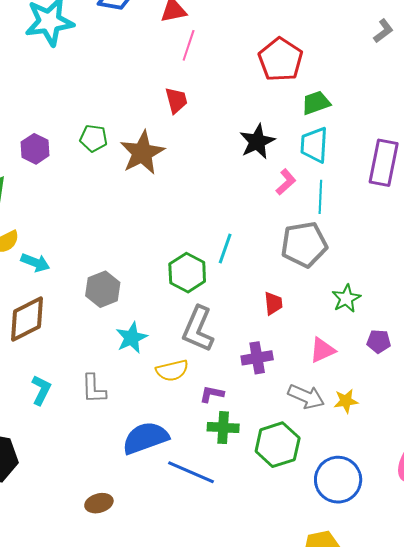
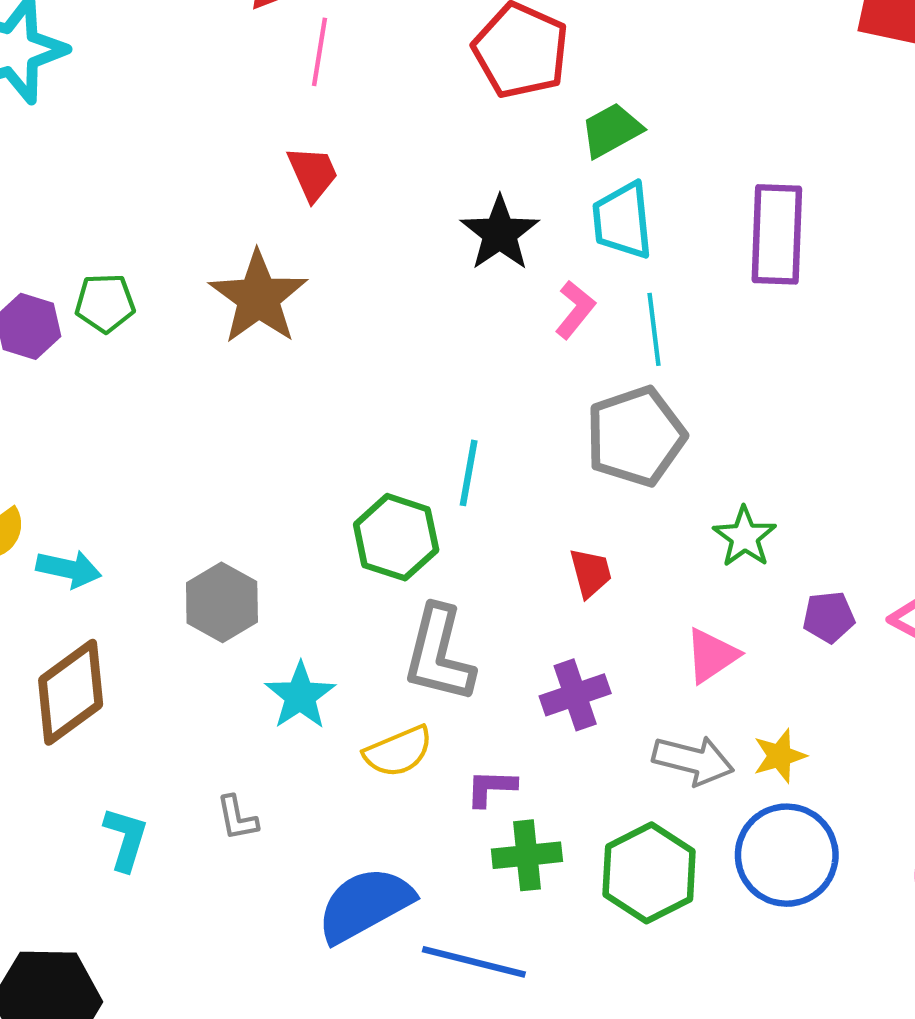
green pentagon: (94, 138) -> (105, 303), moved
gray L-shape: (94, 389) -> (237, 818), size x0.7
blue circle: (338, 480) -> (787, 855), moved

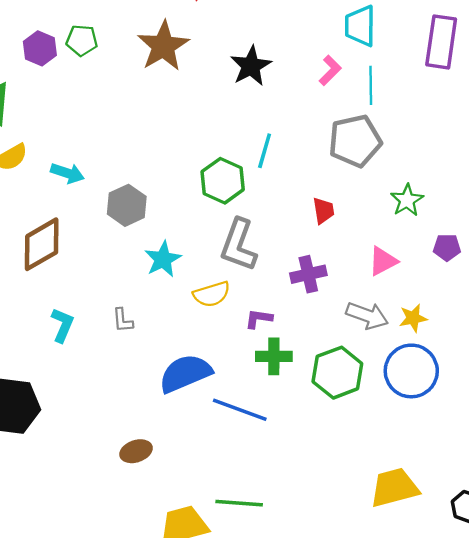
black star: (500, 233) -> (251, 66), moved
cyan arrow: (69, 569) -> (67, 173), moved

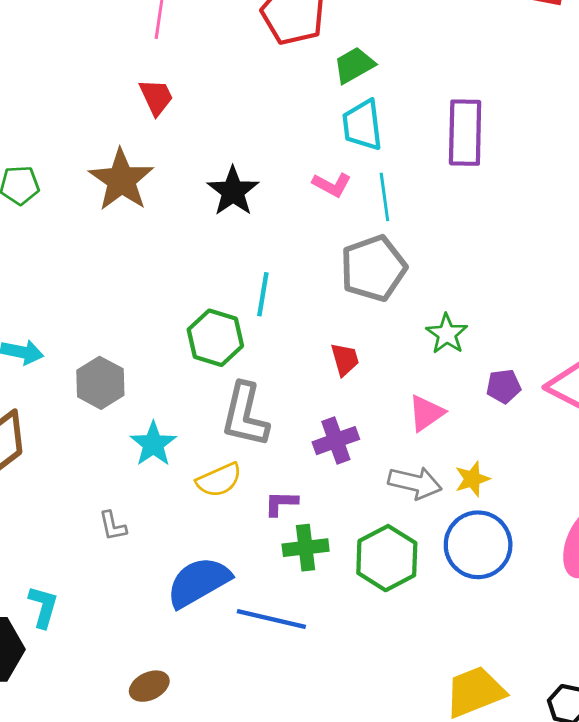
pink L-shape: (330, 70) -> (332, 185), turned 80
cyan L-shape: (62, 325) -> (43, 607), moved

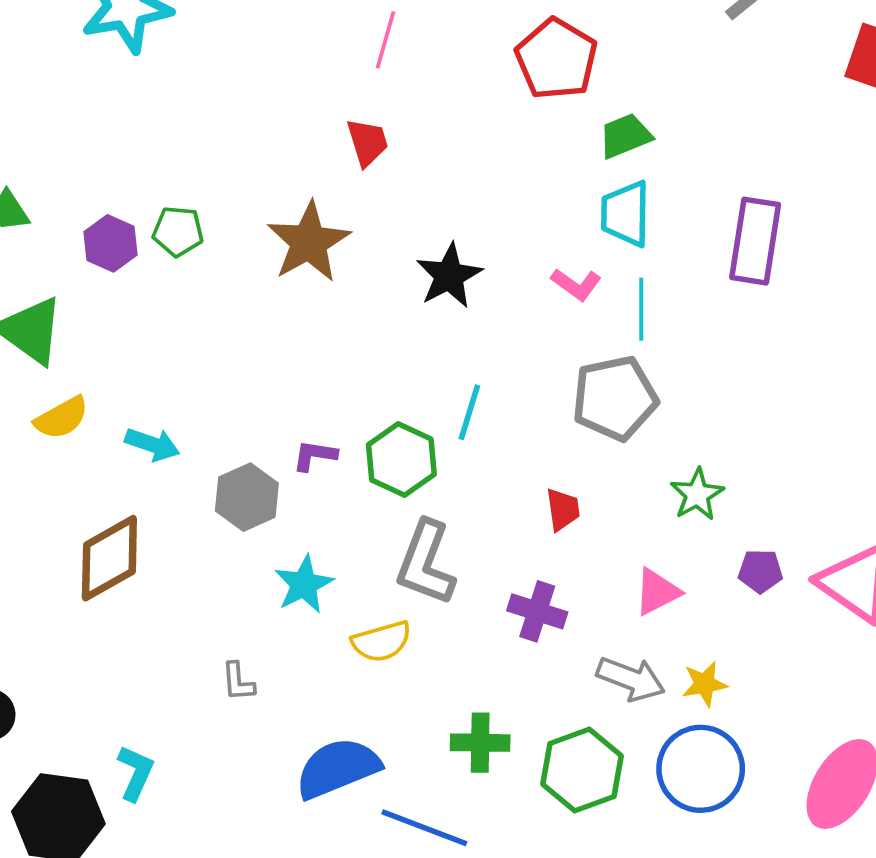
purple cross: (336, 441) -> (537, 611), turned 30
purple L-shape: (281, 503) -> (315, 455), moved

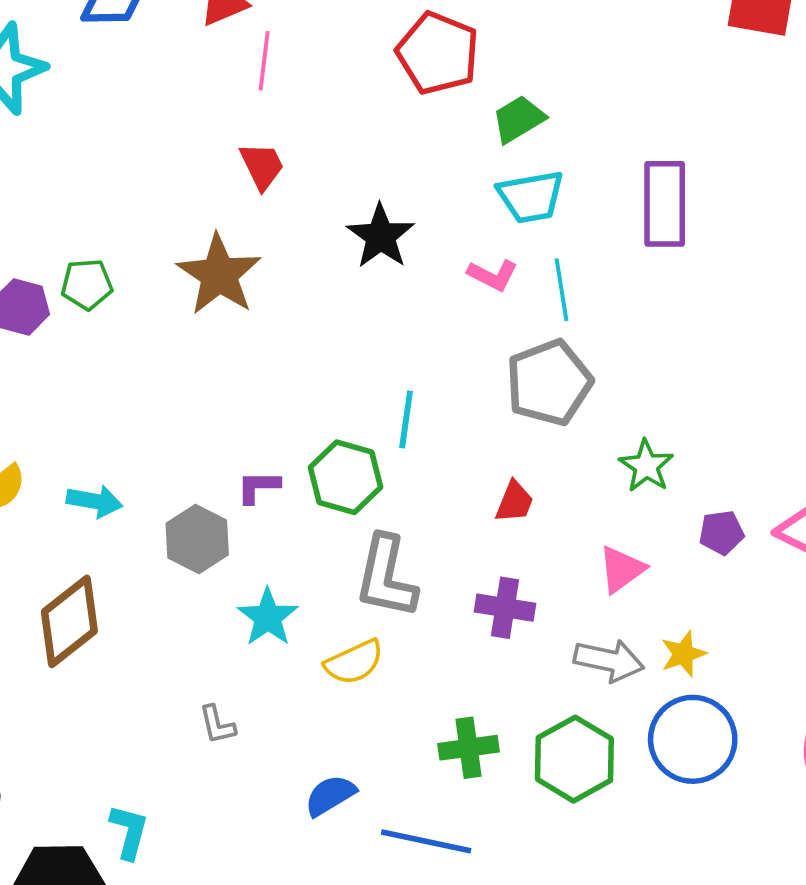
cyan trapezoid: (625, 214) -> (531, 197), turned -92
black star: (449, 276) -> (381, 236), moved
red trapezoid: (563, 509) -> (514, 502), turned 39
blue semicircle: (338, 768) -> (330, 795), size x0.6

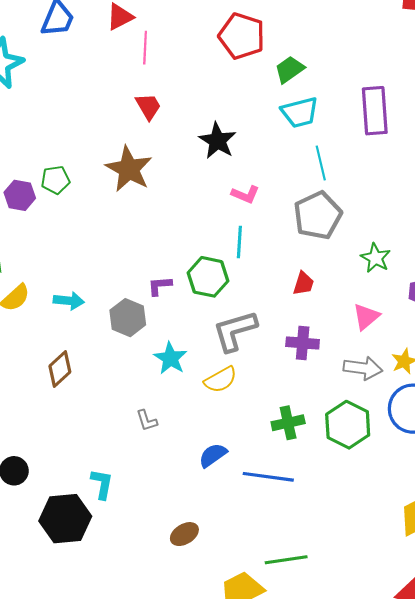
pink L-shape: (493, 275) -> (245, 194), moved
gray L-shape: (386, 577) -> (235, 331), turned 66
brown diamond: (69, 621) -> (60, 369), size x0.7

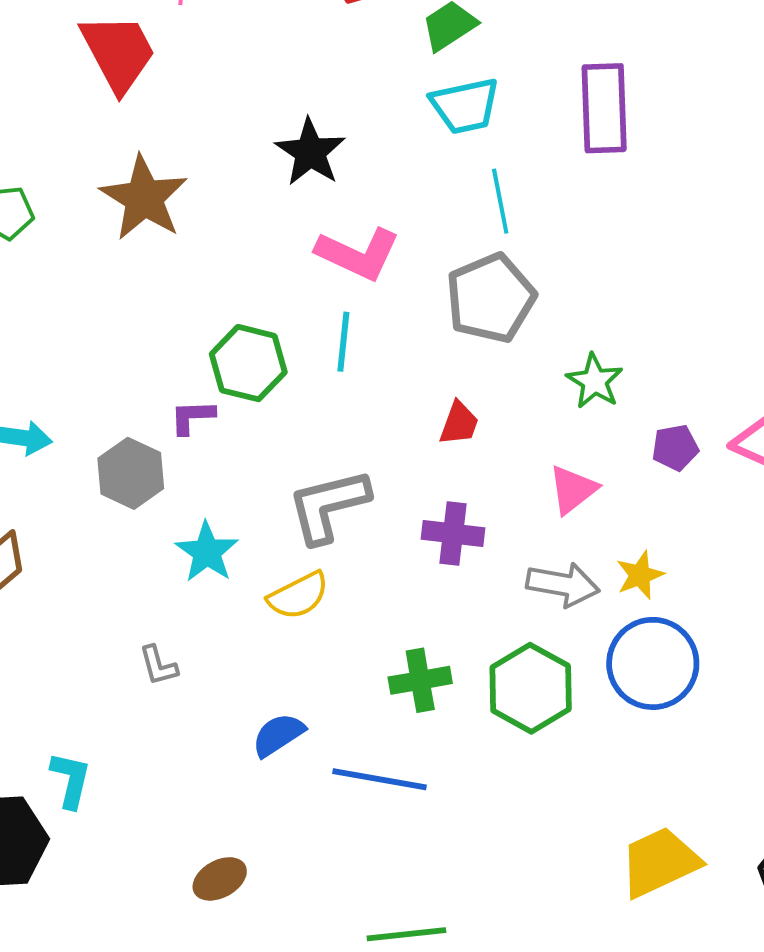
red trapezoid: (148, 106) -> (118, 53), moved, size x1.6
pink L-shape: (245, 194) -> (358, 254), size x1.6
green hexagon: (208, 277) -> (248, 363), moved

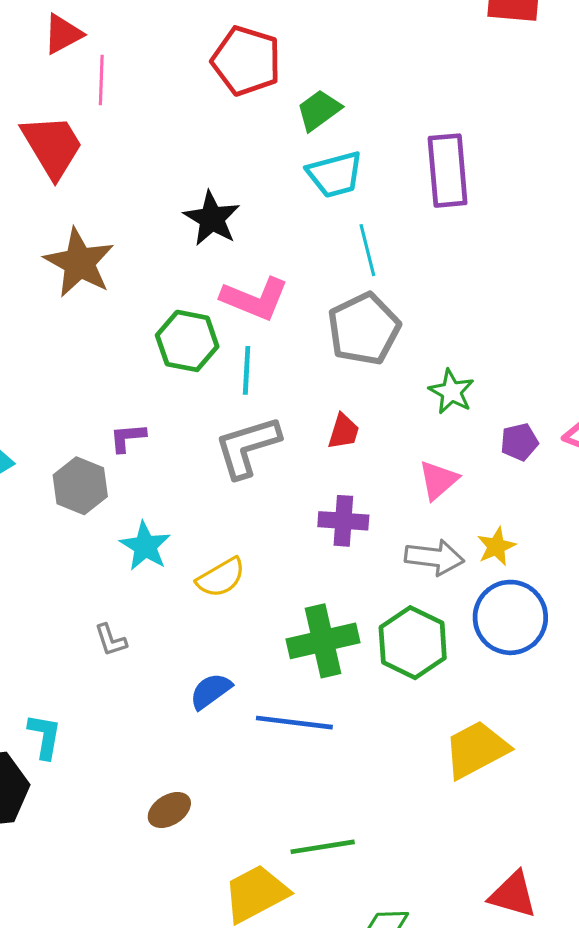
green hexagon: (248, 363) -> (187, 341), moved
gray L-shape: (328, 506) -> (247, 447), moved
green cross: (420, 680) -> (323, 641), size x1.4
yellow trapezoid: (660, 862) -> (476, 750), moved

